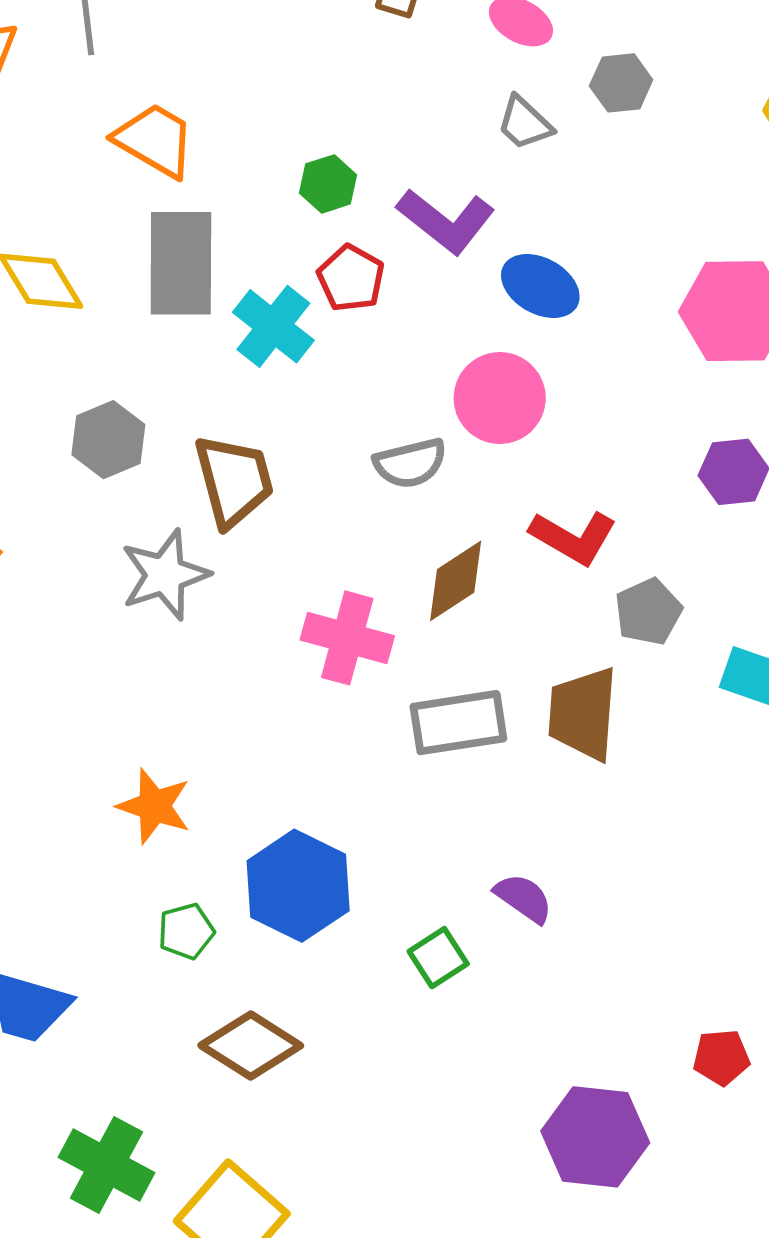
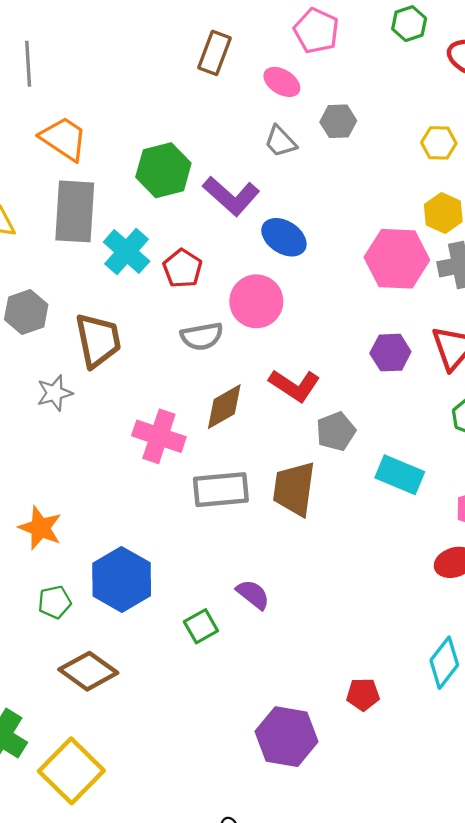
green hexagon: (328, 184) -> (163, 170), size x1.6
red pentagon: (351, 278) -> (183, 268), moved
gray star: (165, 575) -> (54, 393), size x0.7

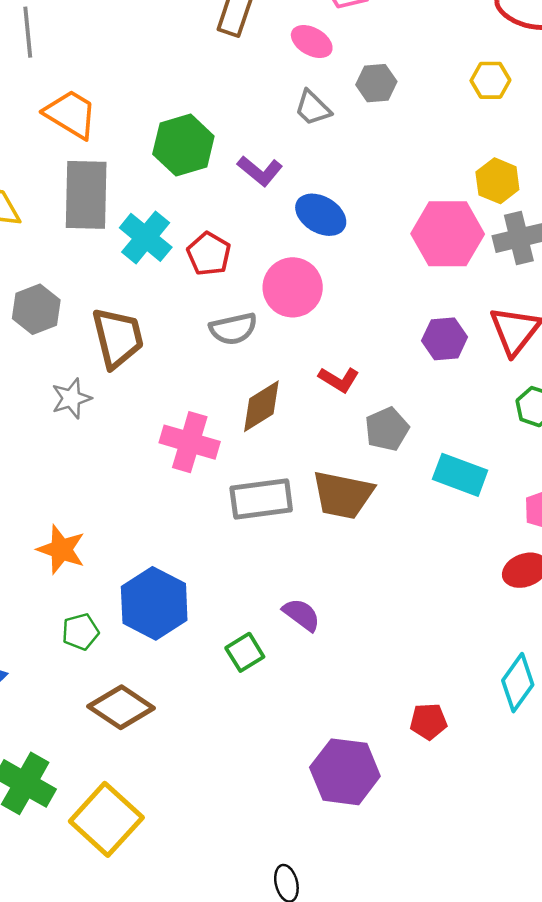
yellow hexagon: (439, 143) -> (490, 80), moved
purple L-shape: (231, 196) -> (260, 171), size x0.7
red L-shape: (295, 385) -> (339, 380), size x0.7
brown trapezoid: (294, 489) -> (343, 495), turned -84

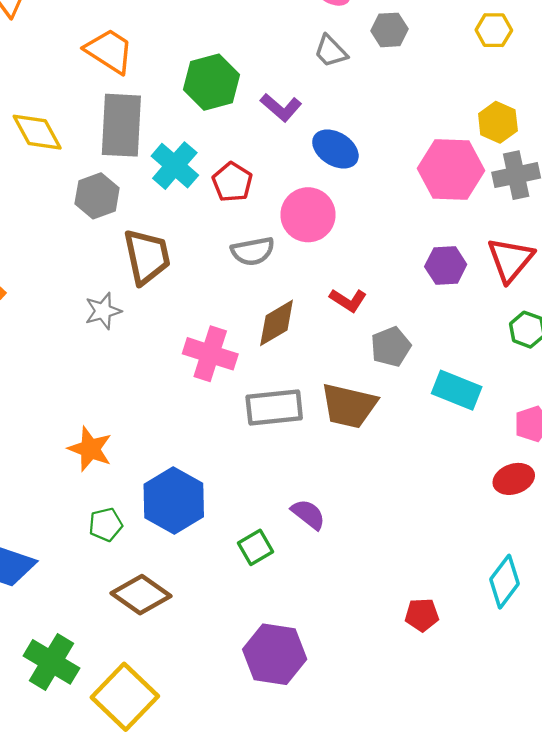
gray hexagon: (36, 309) -> (97, 196), moved
purple hexagon: (345, 772) -> (275, 654), moved

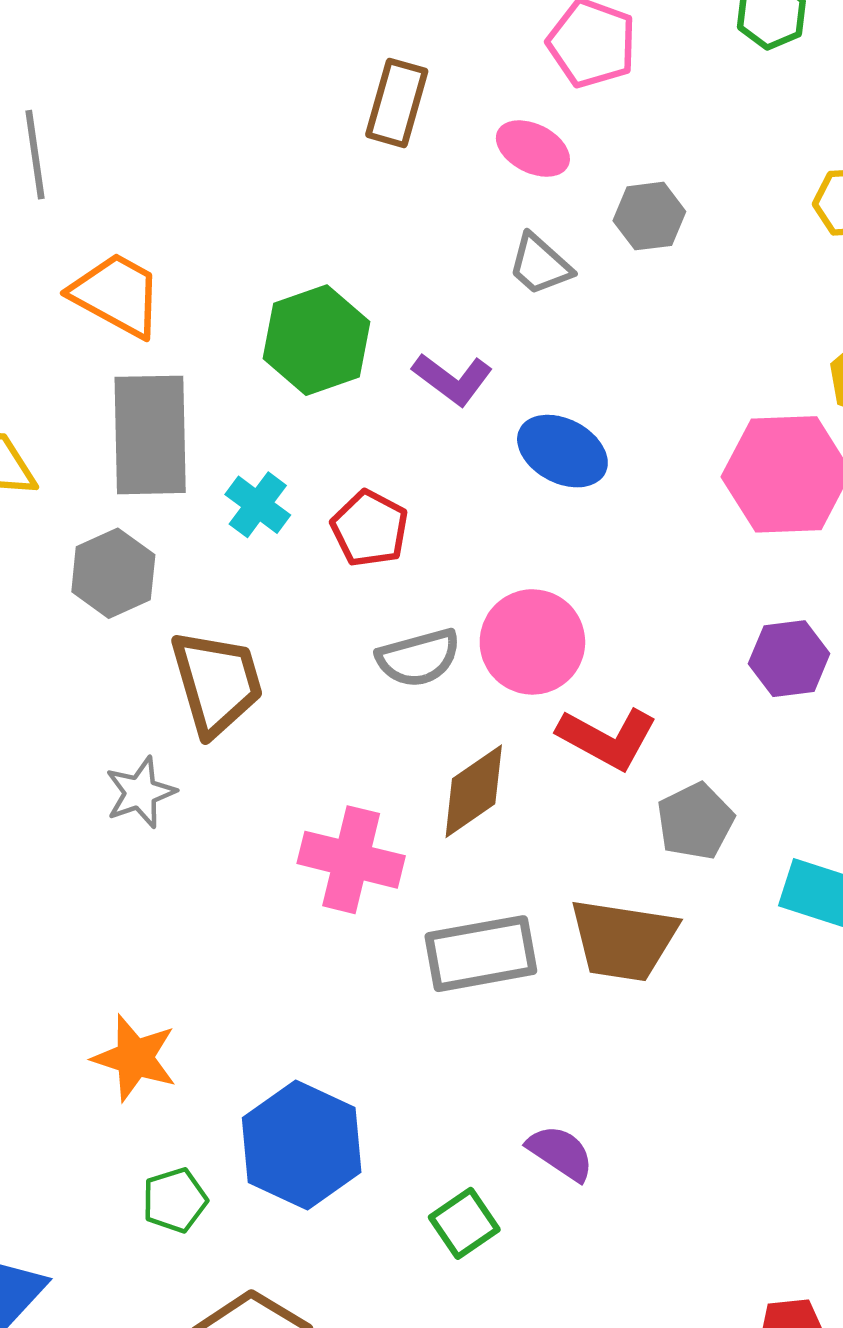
cyan cross: (175, 166) -> (258, 505), size x0.7
pink circle: (308, 215) -> (532, 642), moved
red L-shape: (348, 300) -> (607, 738), size x1.4

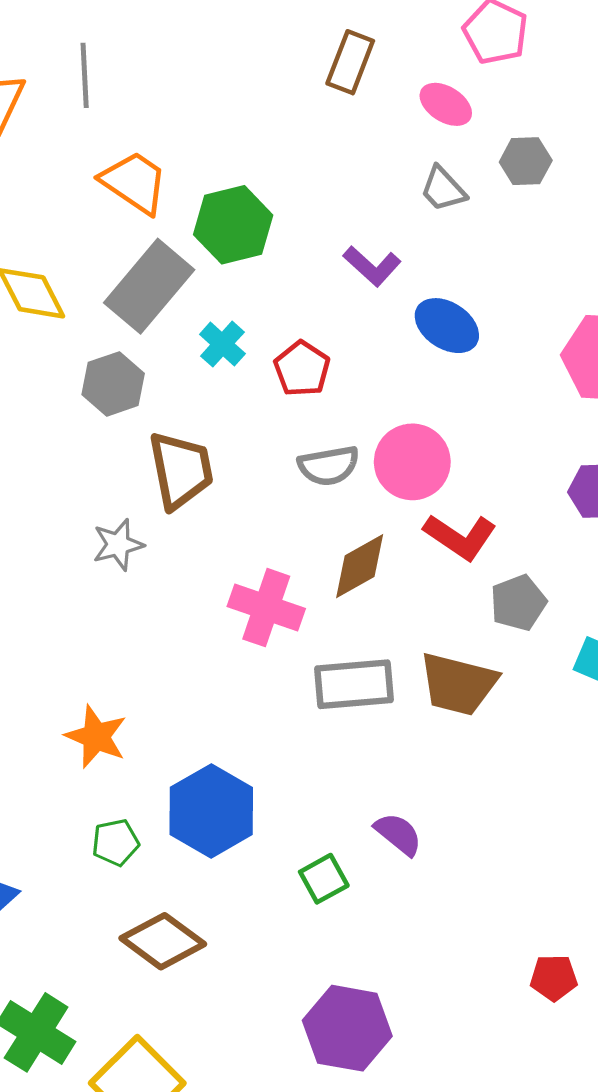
green hexagon: (316, 340) -> (233, 225), moved
gray rectangle: (150, 435) -> (149, 286), turned 36

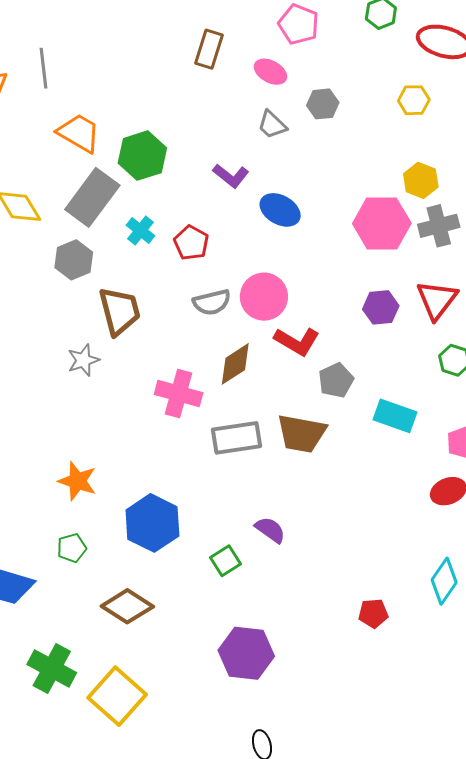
green pentagon: (116, 842) -> (72, 548), moved

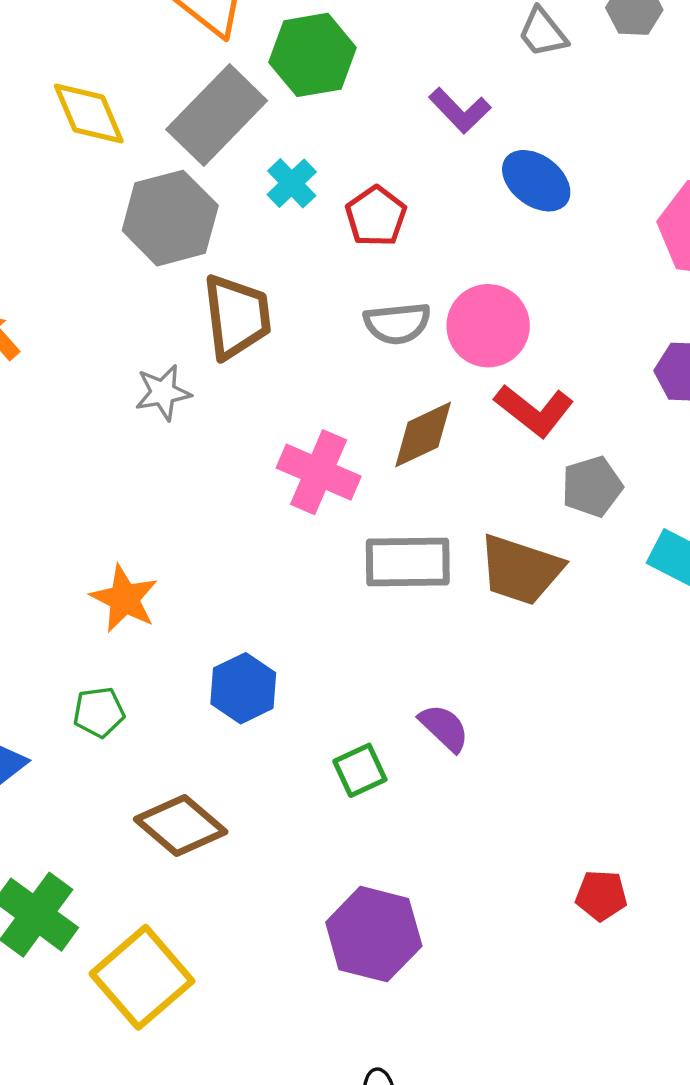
gray hexagon: (74, 260) -> (170, 218), size x1.4
blue hexagon: (152, 523) -> (243, 688), size x0.7

